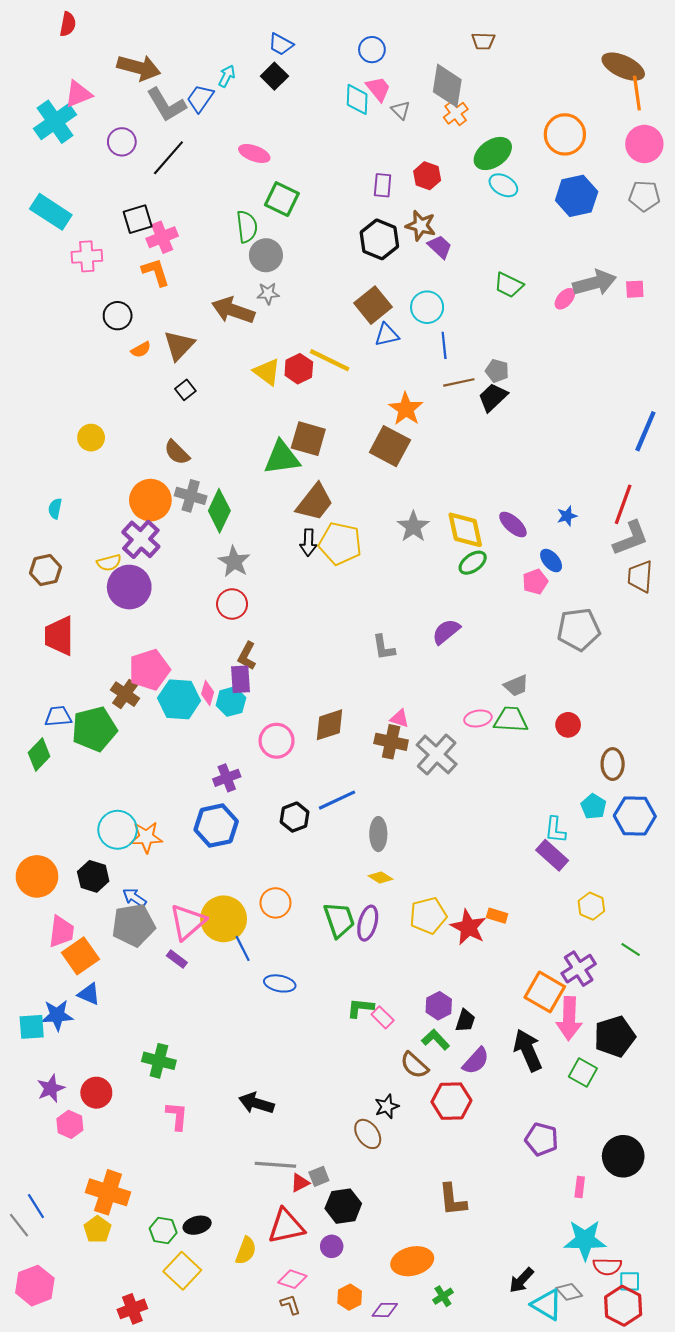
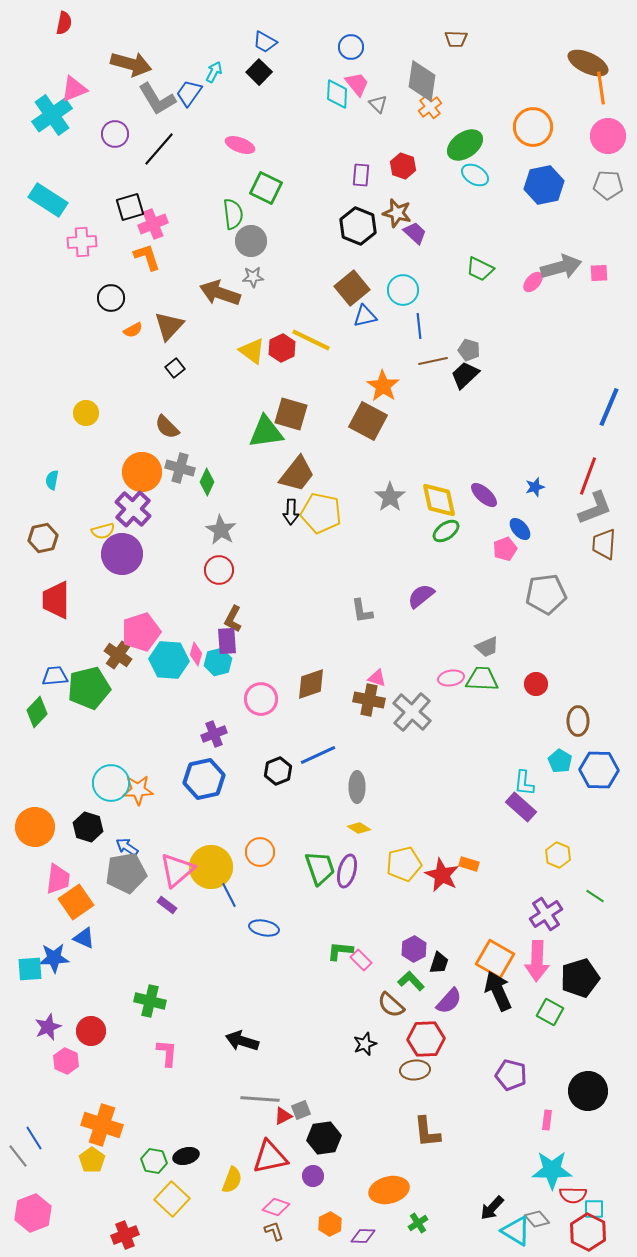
green diamond: (219, 511) -> (207, 482), size x0.7
orange square: (545, 992) -> (495, 959), moved
brown ellipse: (368, 1134) -> (415, 1070), moved, turned -60

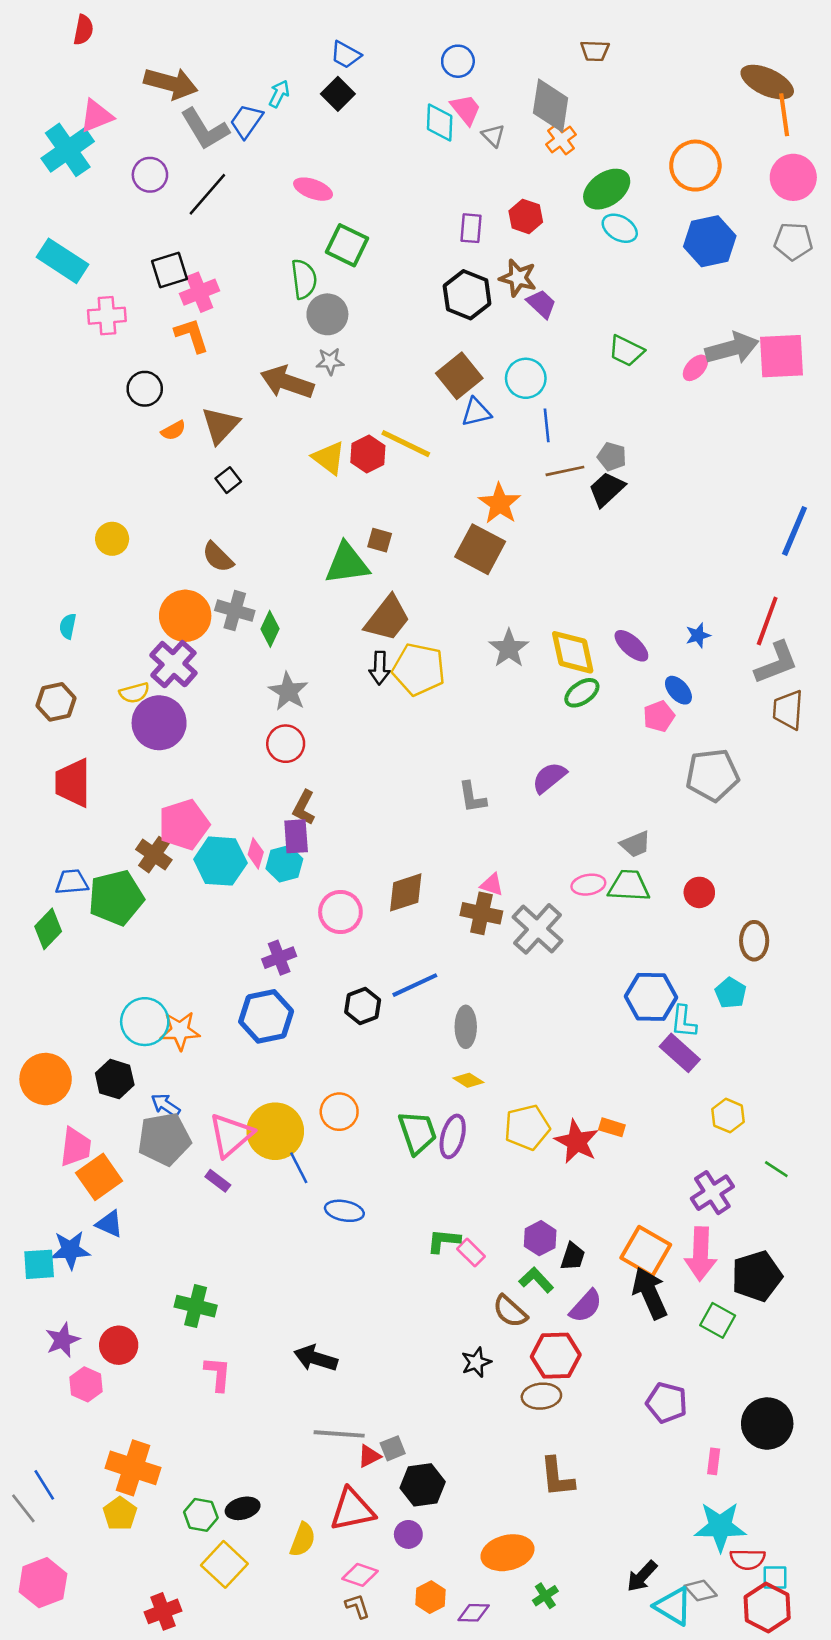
pink square: (599, 273) -> (782, 356), size x2.0
brown square: (291, 414) -> (380, 540), size x0.6
blue hexagon: (599, 770) -> (651, 997), moved

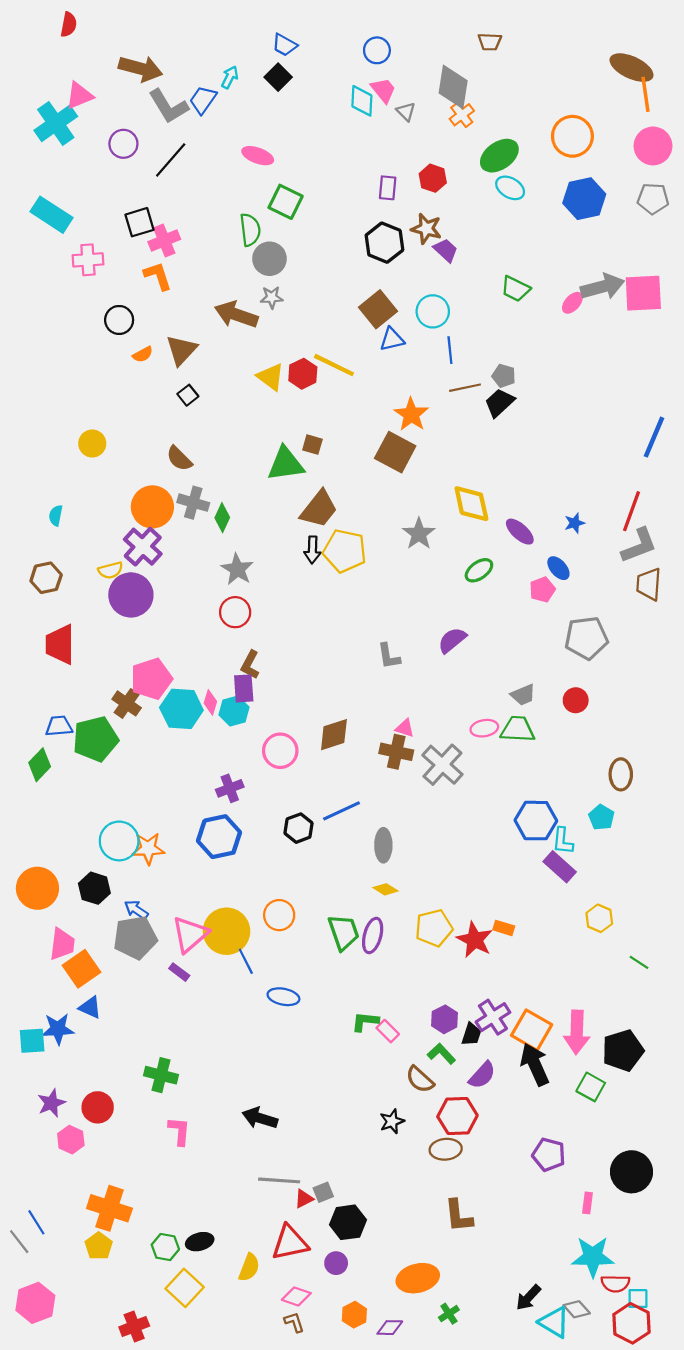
yellow diamond: (573, 652) -> (471, 504), moved
red circle: (699, 892) -> (576, 700), moved
purple cross: (712, 1193) -> (493, 1017), moved

